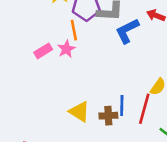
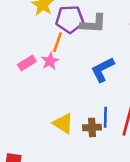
orange line: (74, 30) -> (57, 42), turned 30
blue L-shape: (127, 31) -> (103, 70), moved

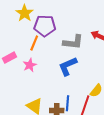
gray L-shape: (93, 24) -> (73, 42), moved
pink star: (50, 61) -> (30, 65), moved

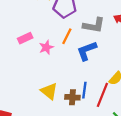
orange line: (34, 43) -> (67, 36), moved

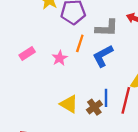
pink rectangle: (25, 38) -> (27, 53), moved
brown cross: (72, 97) -> (94, 107), turned -32

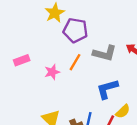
blue L-shape: (103, 56) -> (107, 89), moved

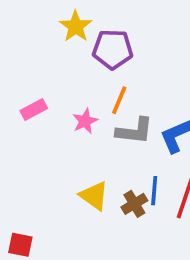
gray L-shape: (105, 53) -> (135, 131), moved

